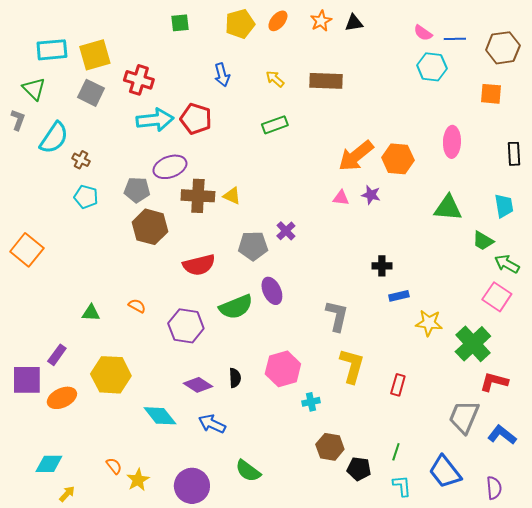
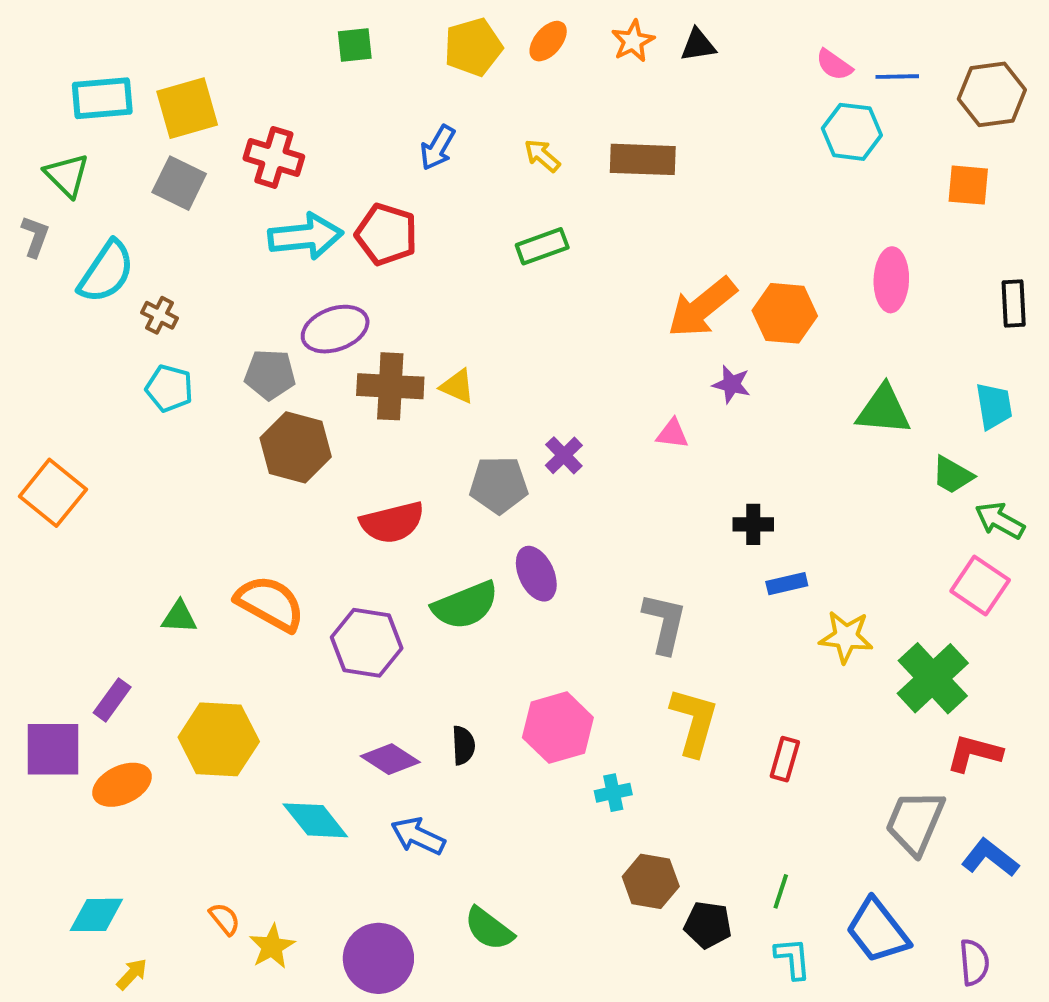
blue arrow: (222, 75) -> (438, 148), turned 45
pink triangle: (341, 198) -> (672, 434), moved
orange semicircle: (137, 306) -> (270, 603), size x2.0

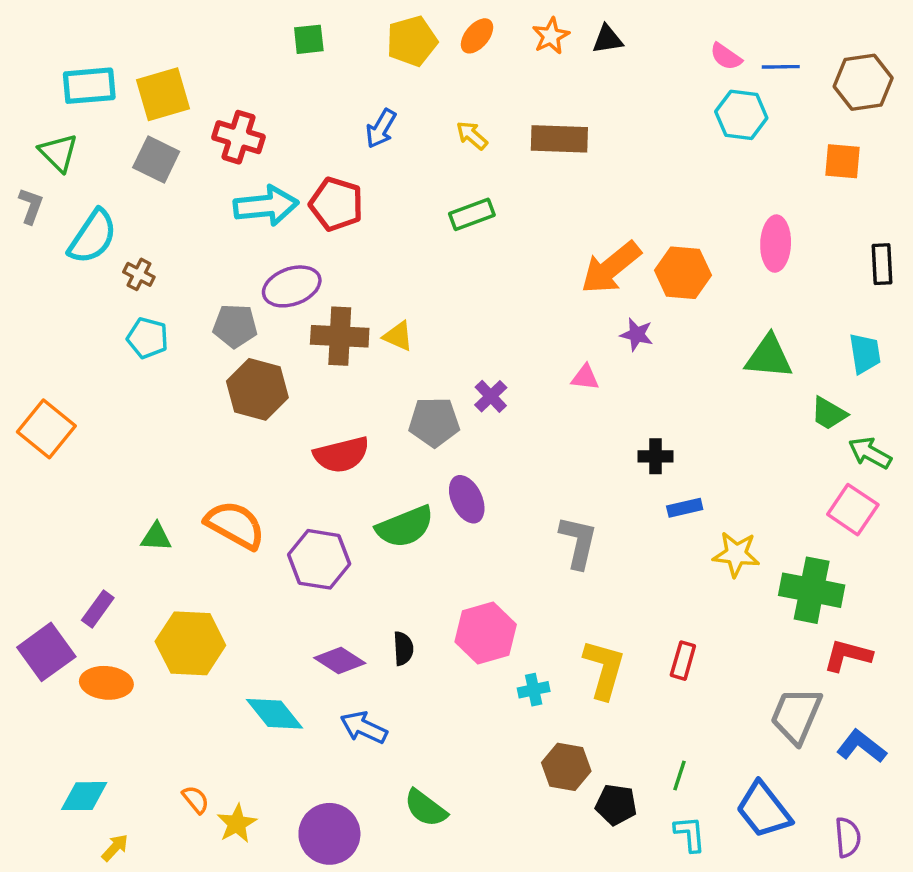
green cross: (933, 678) -> (812, 590), turned -36
yellow L-shape: (694, 722) -> (604, 669), moved
purple square: (53, 749) -> (46, 652), turned -36
orange ellipse: (122, 785) -> (106, 683), turned 30

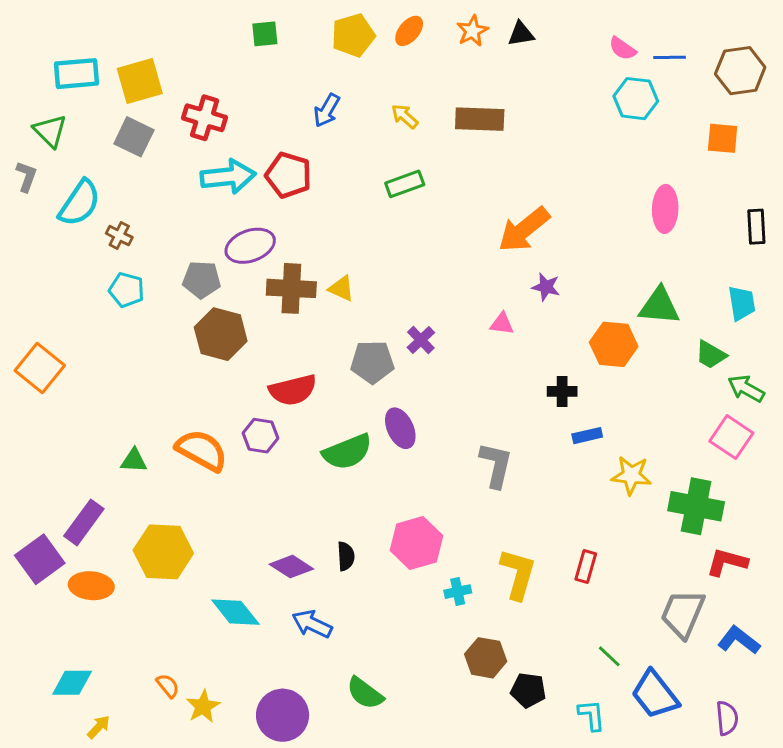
orange hexagon: (683, 273) -> (614, 344), moved
purple hexagon: (319, 559) -> (260, 436), moved, size x0.7
purple rectangle: (98, 609) -> (84, 522), size x1.4
green line: (680, 776) -> (609, 656), moved, turned -65

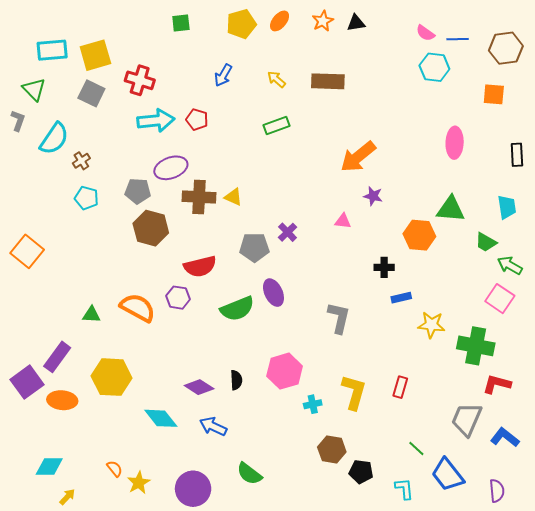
red pentagon: (288, 175) -> (197, 120), size x0.7
brown cross: (119, 235) -> (81, 161), turned 30

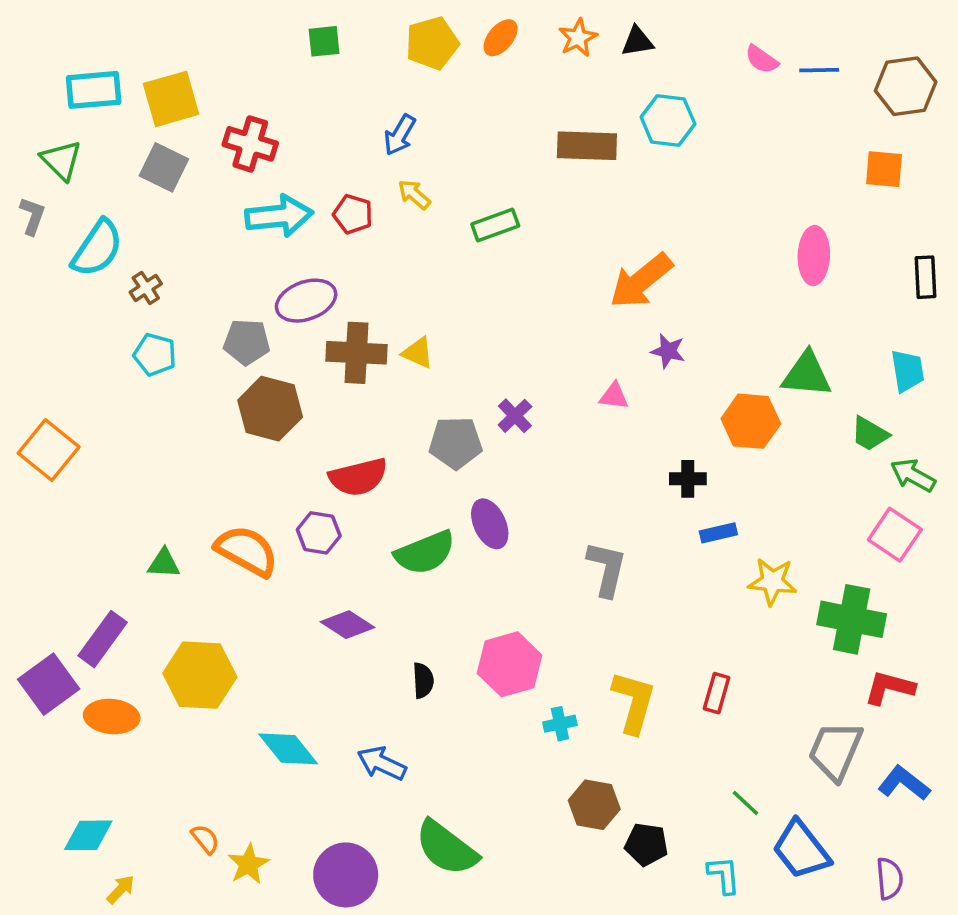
cyan hexagon: (434, 67) -> (668, 121), moved
yellow arrow: (277, 79) -> (414, 194), moved
purple diamond: (199, 387) -> (347, 625), moved
green semicircle: (249, 474) -> (447, 848), size x1.4

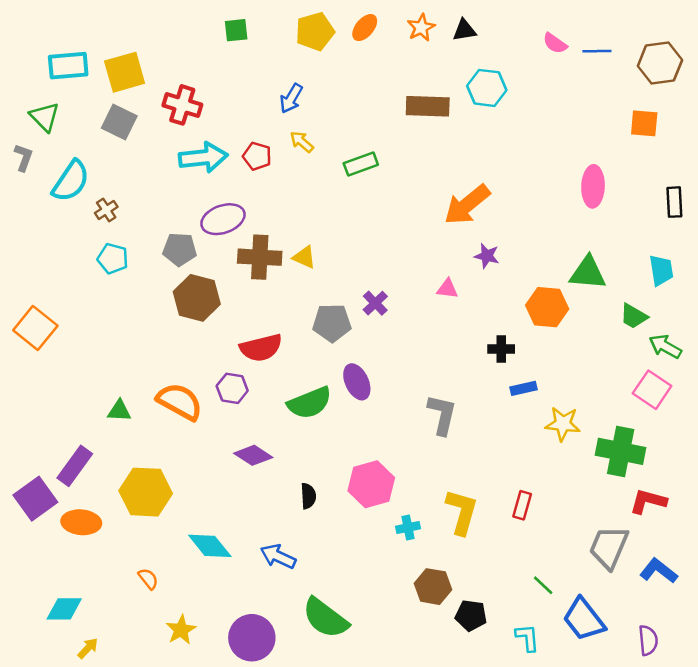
orange semicircle: (205, 839) -> (148, 579), moved

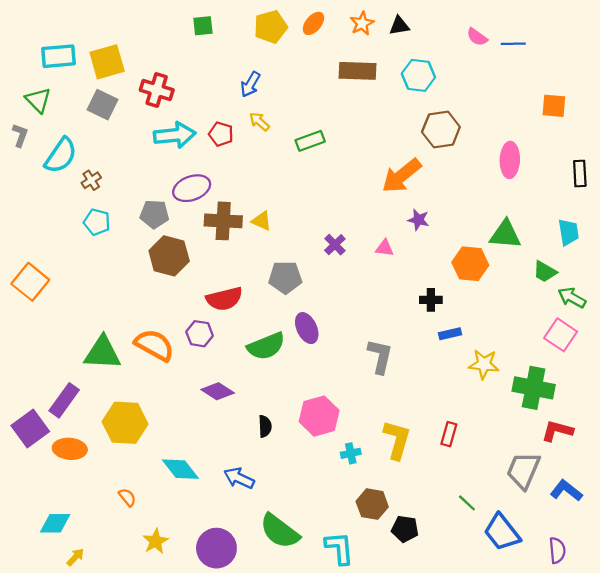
brown hexagon: (660, 63) -> (441, 129), moved
brown rectangle: (428, 106) -> (357, 71), moved
purple cross: (375, 303) -> (335, 245), moved
green triangle: (119, 411) -> (103, 353), size x1.8
cyan L-shape: (527, 638) -> (339, 548), moved, size x1.4

